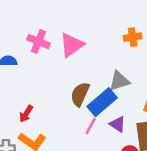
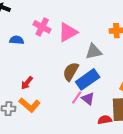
gray triangle: (119, 81) -> (94, 52), moved
purple triangle: (118, 124) -> (88, 99), moved

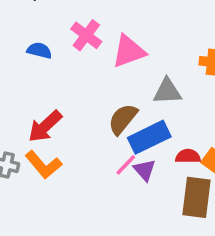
red arrow: (27, 83) -> (45, 126), size x1.5
red semicircle: (105, 120) -> (188, 156), moved

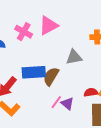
pink triangle: (129, 51) -> (48, 25), moved
blue rectangle: (149, 137) -> (34, 72), moved, turned 30

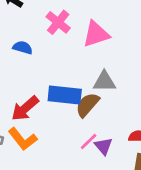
pink cross: (24, 32) -> (58, 22), moved
gray triangle: (74, 57) -> (104, 82), moved

